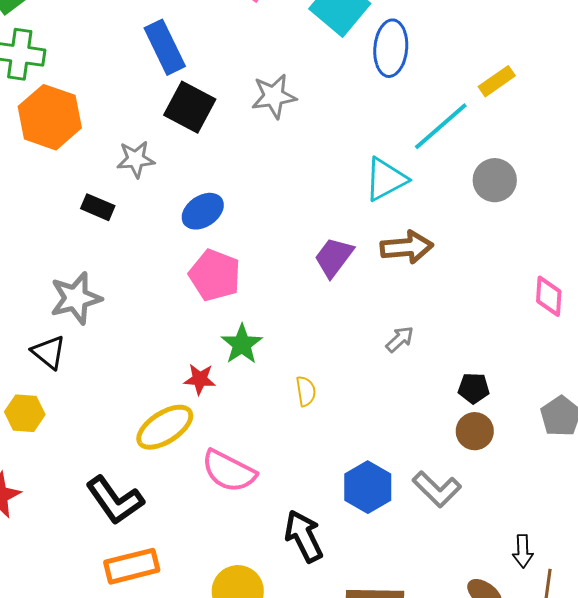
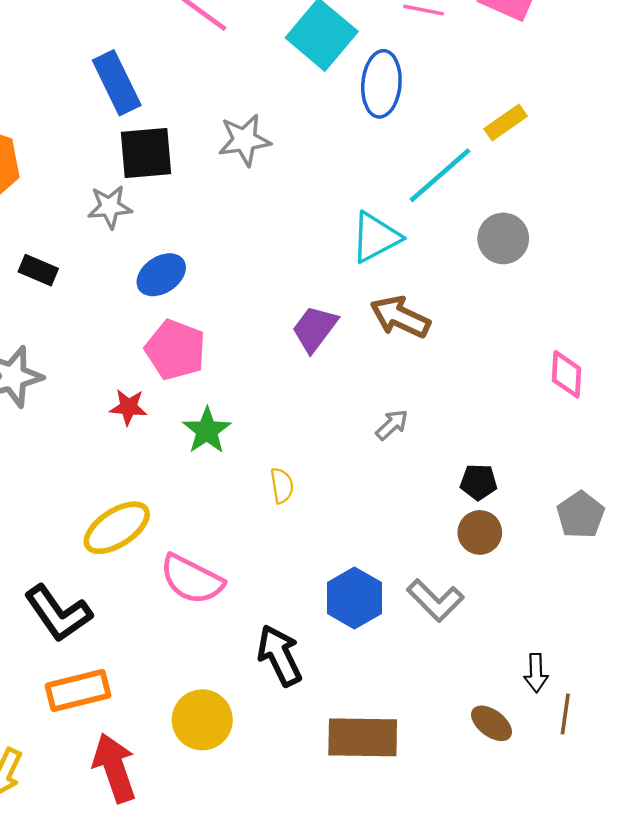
black square: (190, 107) -> (146, 153), turned -33
gray star: (136, 159) -> (110, 207), moved
brown arrow: (407, 247) -> (400, 317), turned -150
red star: (200, 379) -> (128, 407), moved

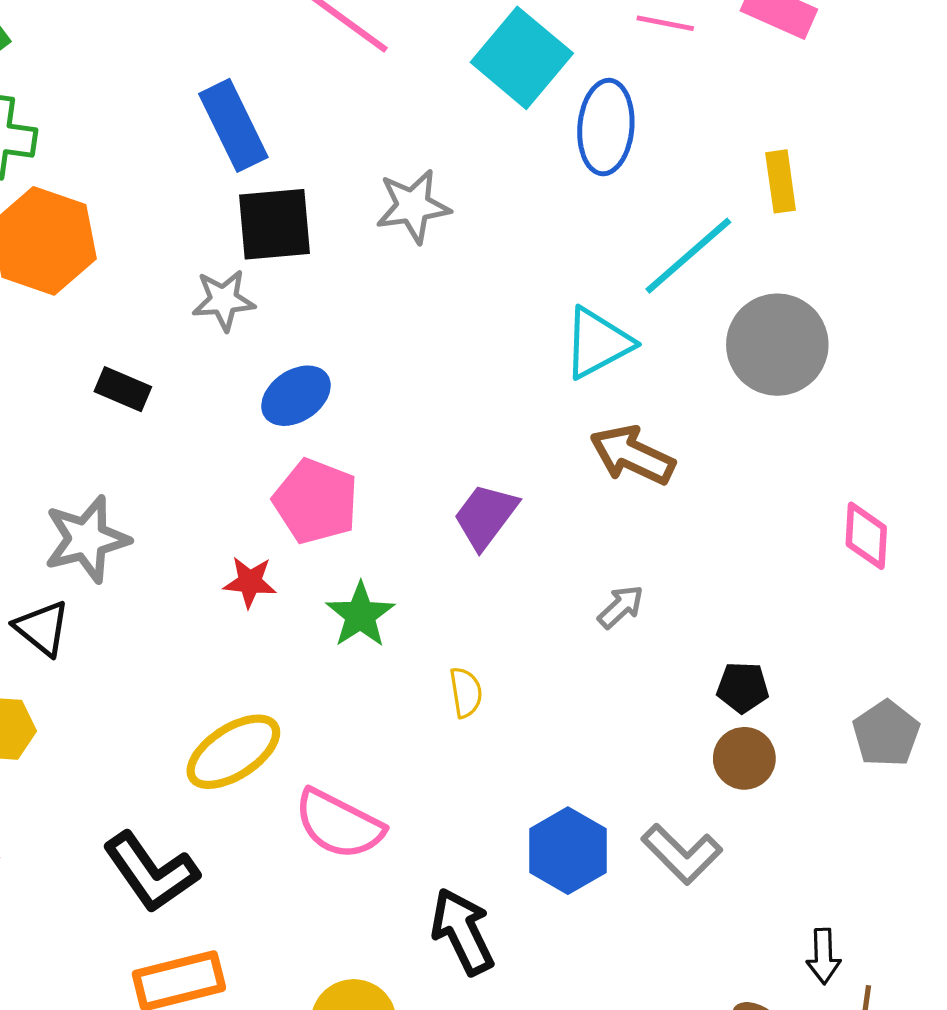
yellow rectangle: (506, 123) -> (781, 181), turned -63
gray circle: (503, 238) -> (777, 345), size x1.4
purple trapezoid: (315, 329) -> (486, 516), moved

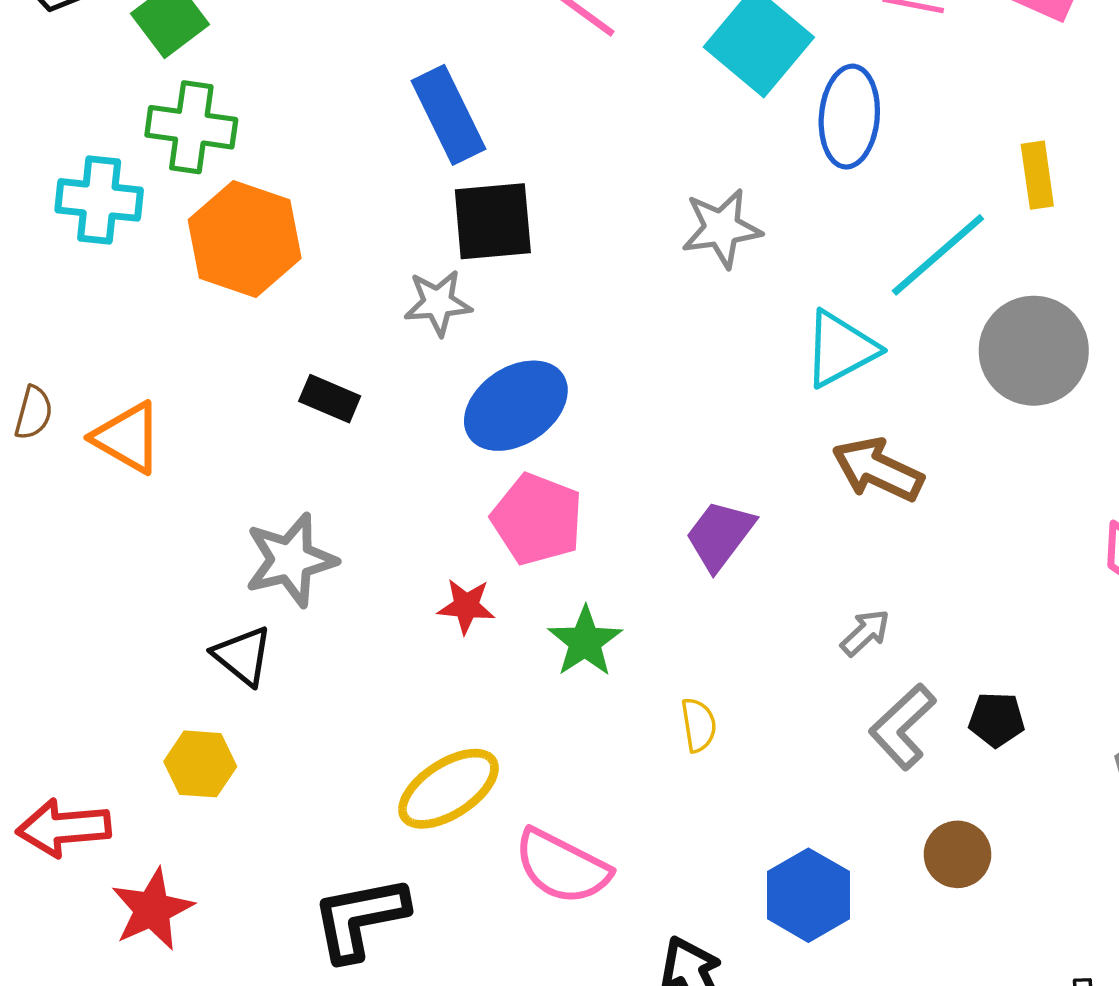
gray star: (413, 206) -> (722, 228), moved
blue ellipse: (296, 396) -> (516, 406), size x1.4
brown circle: (744, 758) -> (957, 854), moved
gray L-shape: (682, 854) -> (902, 727), moved, turned 92
black L-shape: (151, 872) -> (360, 918), turned 114

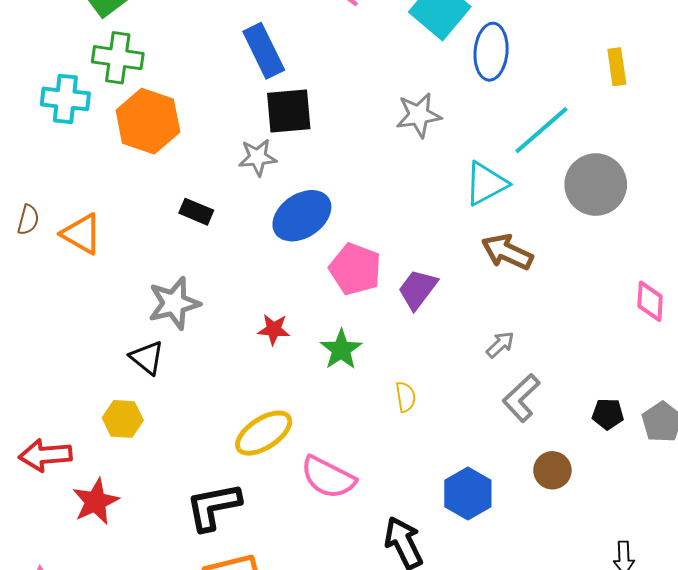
yellow rectangle: (1037, 175) -> (617, 67), moved
pink pentagon: (537, 519) -> (355, 269), moved
black pentagon: (996, 720) -> (608, 414), moved

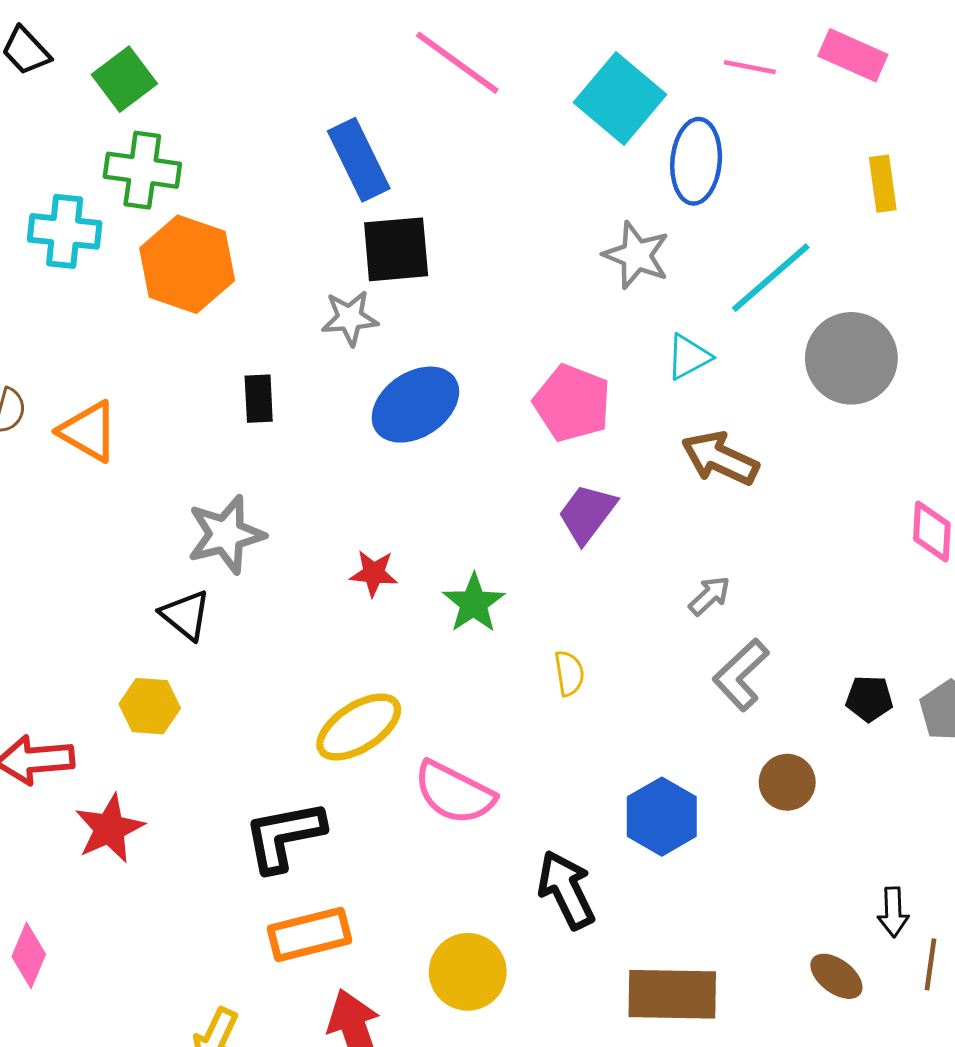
gray star: (419, 115) -> (636, 255), moved, turned 30
cyan triangle: (486, 184) -> (689, 357), size x0.7
black rectangle: (196, 212) -> (259, 399), turned 64
pink pentagon: (355, 269) -> (572, 403), moved

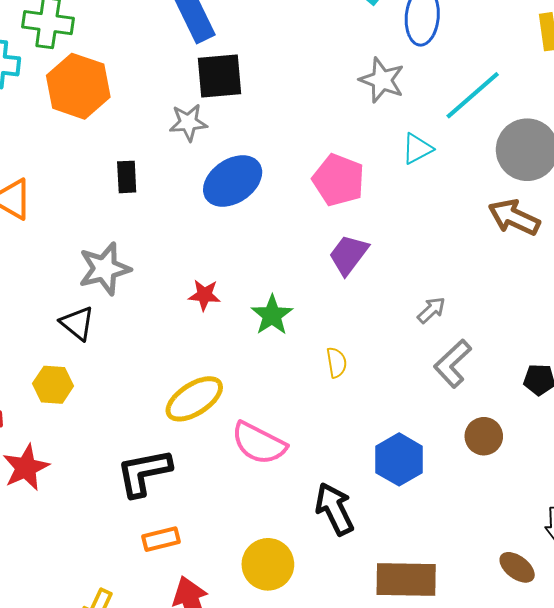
brown arrow: (720, 458) -> (514, 217), moved
orange rectangle: (309, 934) -> (161, 539), size x0.7

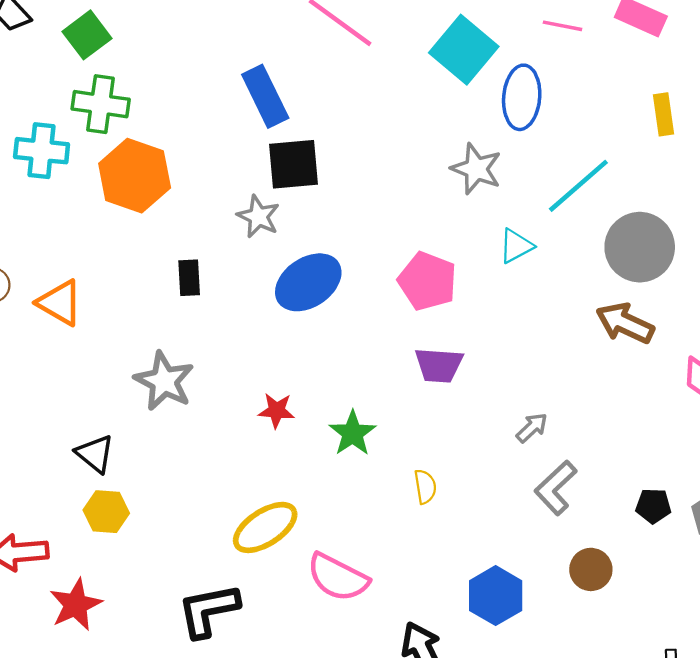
gray star: (188, 122) -> (258, 216), turned 30
purple trapezoid: (349, 255) -> (439, 365), turned -123
gray star: (105, 269) -> (164, 381), turned -30
black triangle: (77, 323) -> (95, 454), moved

